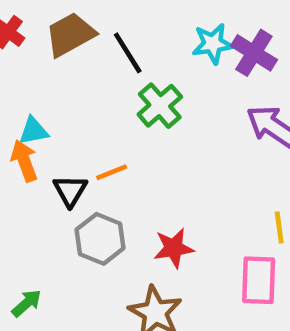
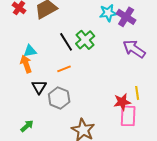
black line: (128, 53) -> (66, 42), moved
black triangle: (70, 191) -> (39, 87), moved
red star: (174, 248) -> (122, 102), moved

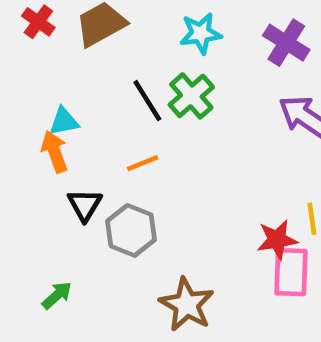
cyan star: (108, 13) -> (201, 33), moved

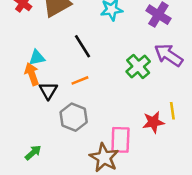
green cross: (191, 96) -> (138, 66), moved
black triangle: (85, 205) -> (48, 91), moved
pink rectangle: (291, 272) -> (120, 140), moved

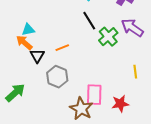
black line: (82, 46) -> (89, 21), moved
orange arrow: (32, 74) -> (24, 43), turned -30
red star: (153, 122) -> (120, 104), moved
green arrow: (33, 153) -> (15, 93), moved, size x1.5

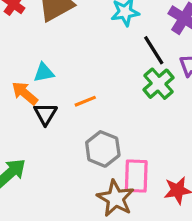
black line: (89, 21) -> (154, 50), moved
cyan triangle: (28, 30) -> (44, 73), moved
gray hexagon: (57, 77) -> (103, 149), moved

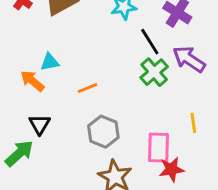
black triangle: (45, 114) -> (40, 124), moved
pink rectangle: (136, 176) -> (158, 148), moved

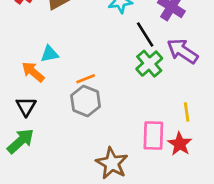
black triangle: (40, 124) -> (26, 106), moved
gray hexagon: (103, 132) -> (86, 101), moved
red star: (172, 169) -> (180, 144), moved, turned -30

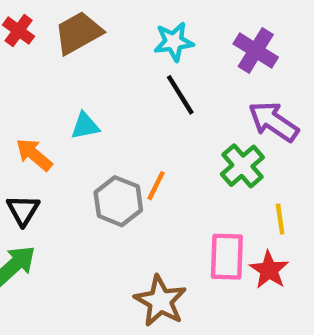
black line: (145, 35) -> (180, 95), moved
cyan triangle: (50, 54) -> (85, 126), moved
green cross: (149, 64) -> (242, 166), moved
orange line: (86, 79) -> (156, 186), moved, turned -42

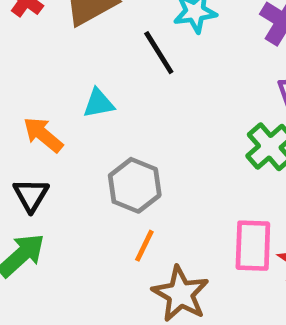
black line: (180, 95) -> (159, 53), moved
orange line: (156, 186) -> (144, 246), moved

